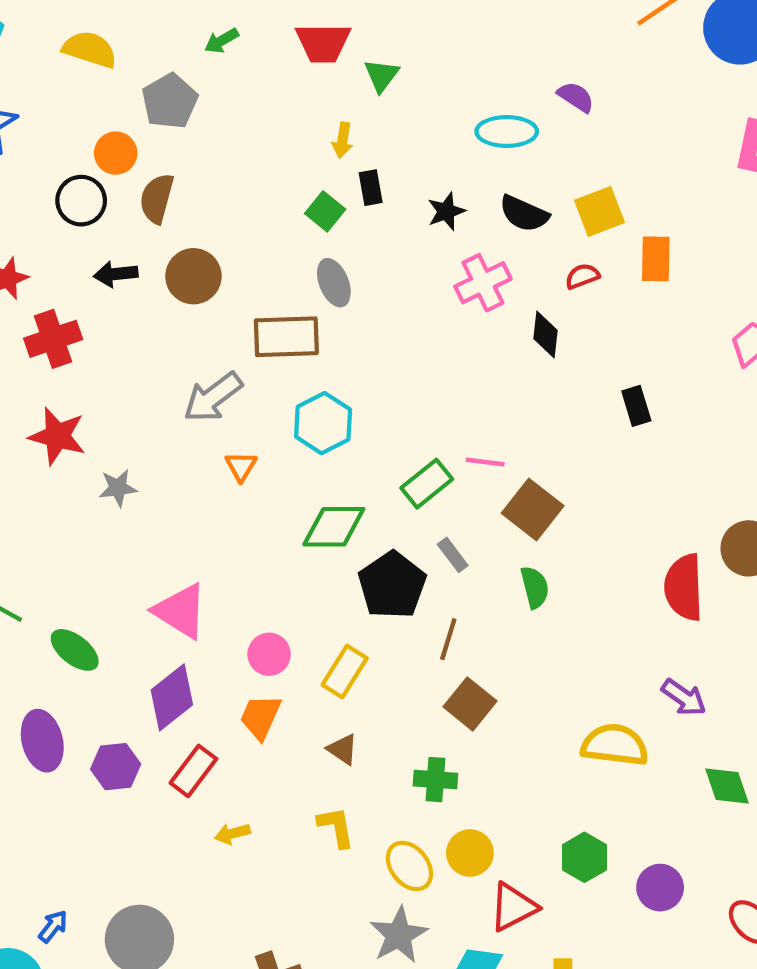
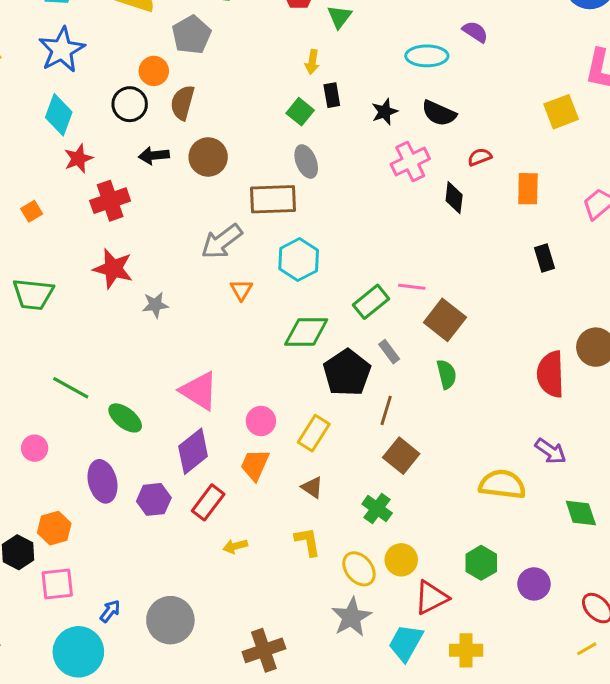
yellow square: (600, 211) -> (561, 112), moved
orange rectangle: (656, 259) -> (528, 189), moved
black rectangle: (636, 406) -> (545, 258), moved
green cross: (435, 780) -> (377, 509), turned 32

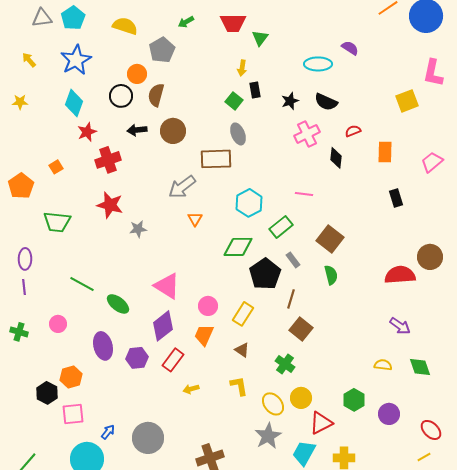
cyan hexagon: (299, 260) -> (249, 203), moved
pink line: (412, 287) -> (304, 194), moved
red semicircle: (551, 374) -> (400, 275), turned 88
yellow semicircle: (502, 484) -> (383, 365), moved, size x0.6

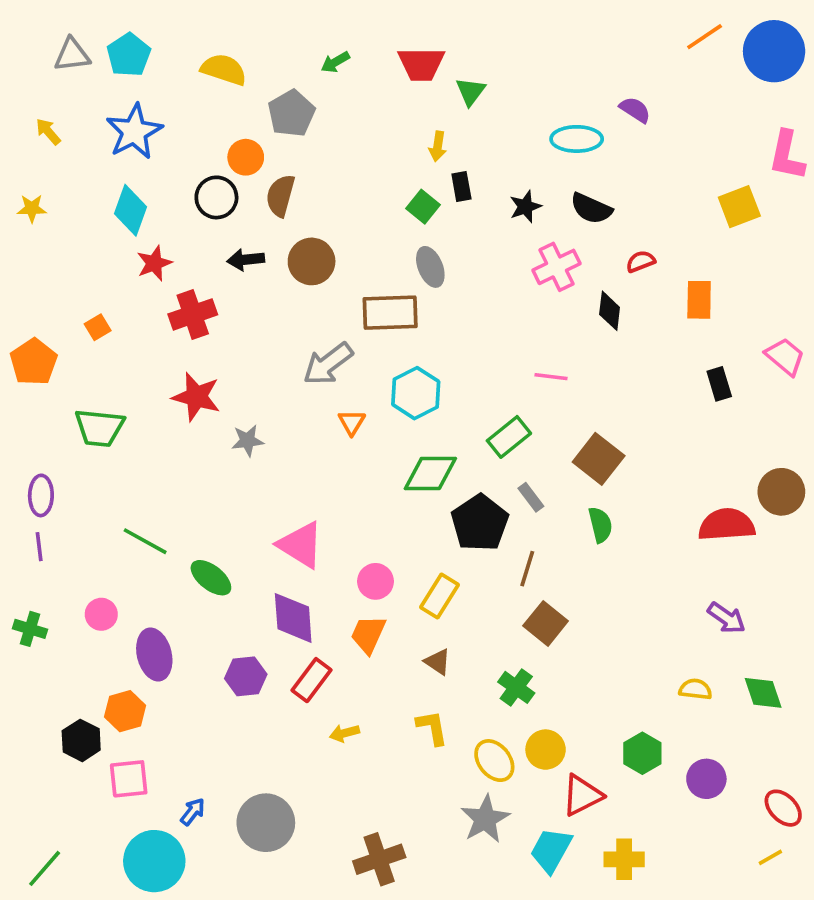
pink trapezoid: (432, 162) -> (785, 357), moved, turned 80
cyan hexagon: (249, 203) -> (416, 393), moved
purple diamond: (163, 326) -> (293, 618), turned -56
purple ellipse: (103, 346) -> (154, 655), moved

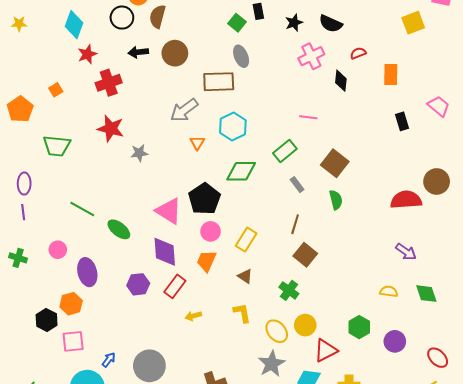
black pentagon: (480, 523) -> (204, 199), moved

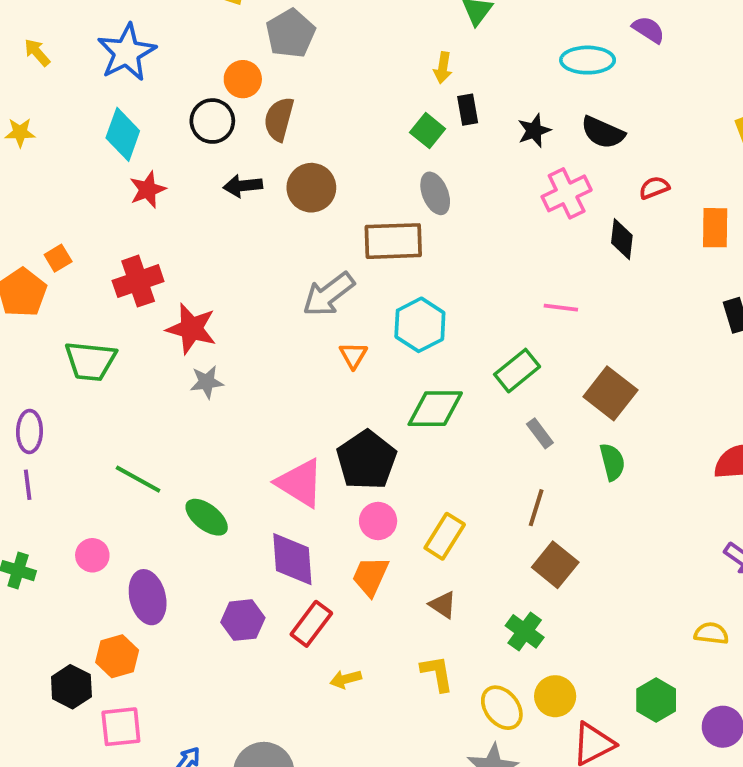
red cross: (109, 83) -> (138, 281), moved
orange square: (56, 90) -> (58, 258), moved
gray star: (139, 153) -> (207, 382), moved

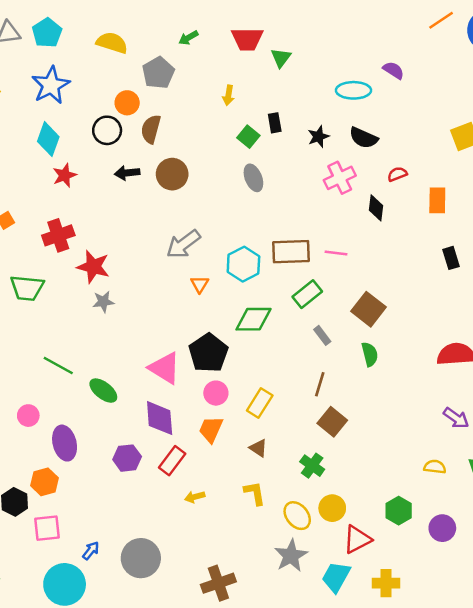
yellow arrow: (443, 68) -> (228, 95), moved
brown rectangle: (393, 241) -> (291, 252), moved

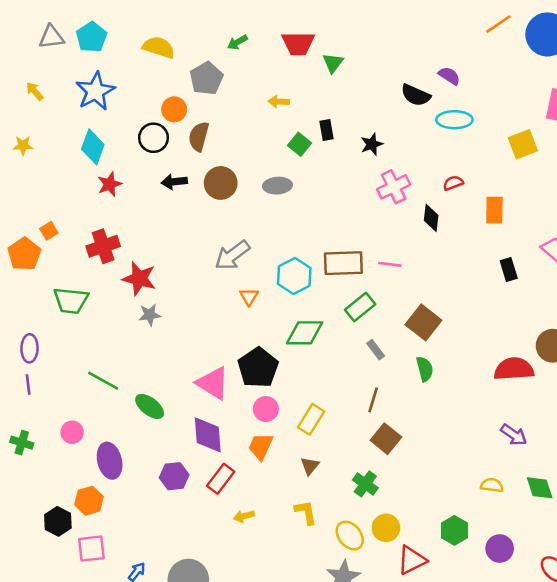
cyan ellipse: (353, 90) -> (454, 120), moved
yellow arrow: (228, 95) -> (279, 102), turned 84
black semicircle: (364, 138) -> (416, 95), moved
gray ellipse: (253, 178) -> (277, 186), moved, turned -72
brown triangle: (258, 448) -> (310, 466), turned 36

